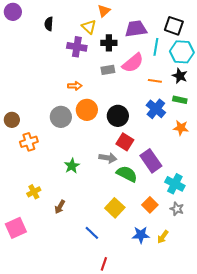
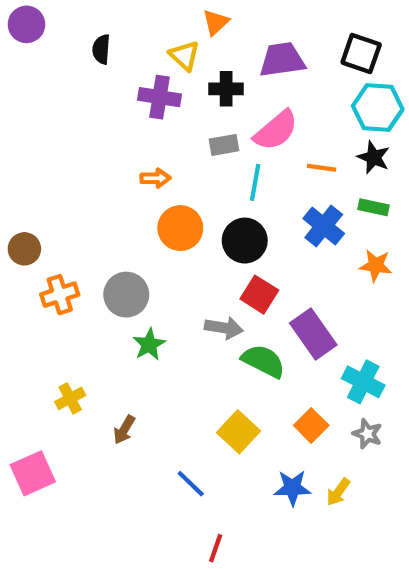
cyan line: (156, 47) -> (255, 182), moved
gray circle: (61, 117) -> (126, 295), moved

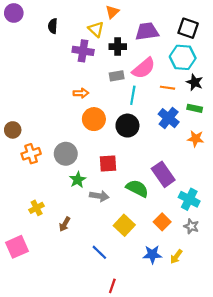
cyan hexagon: (378, 108) -> (183, 57), moved
red square: (259, 295) -> (108, 163), moved, turned -36
gray arrow: (224, 328) -> (99, 196), moved

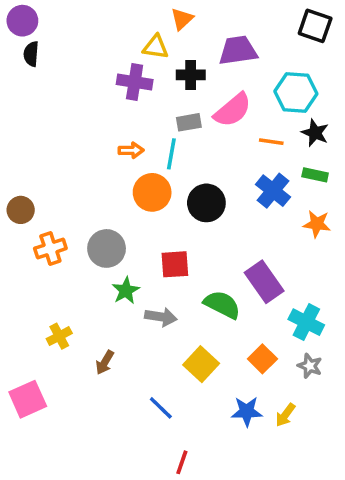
black semicircle: (53, 26) -> (31, 54), moved
black square: (188, 28) -> (315, 26), moved
yellow triangle: (96, 29) -> (156, 47), turned -35
cyan line: (133, 95) -> (171, 154), moved

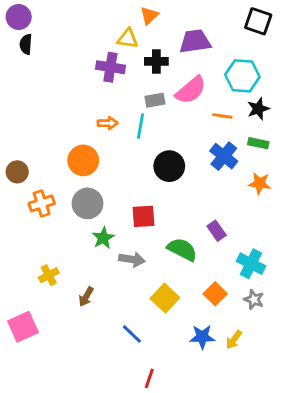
black star: (315, 133) -> (258, 109), turned 30
orange circle: (152, 192) -> (83, 160), moved
purple rectangle: (264, 282) -> (217, 231), size x0.6

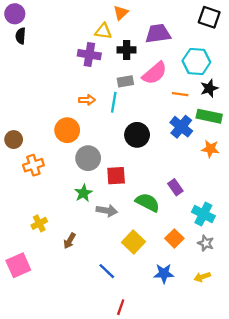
green rectangle: (258, 143) -> (209, 116), size x1.5
gray circle: (87, 203) -> (88, 158), moved
yellow arrow: (234, 340) -> (202, 277), moved, turned 35

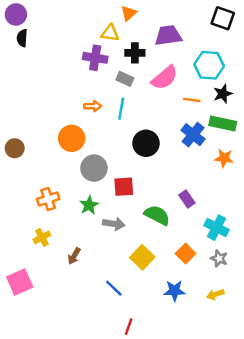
gray rectangle: (125, 81) -> (125, 79), moved, turned 35
orange cross: (33, 165) -> (48, 199), moved

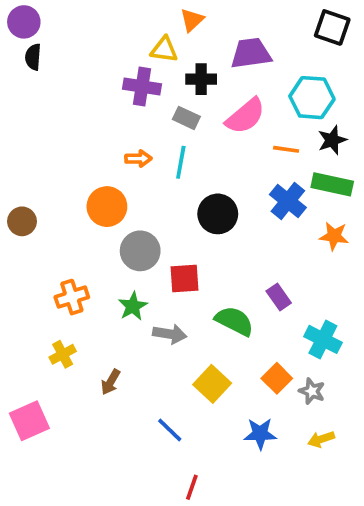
gray star: (219, 258) -> (312, 391), moved

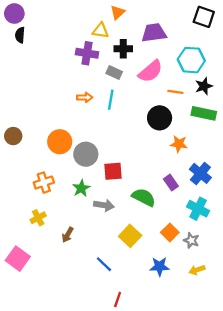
blue cross: (288, 201) -> (200, 173), moved
orange circle: (107, 207) -> (60, 142), moved
black circle: (218, 214) -> (160, 118), moved
orange star: (334, 236) -> (179, 144), moved
pink square: (29, 421) -> (18, 259), turned -30

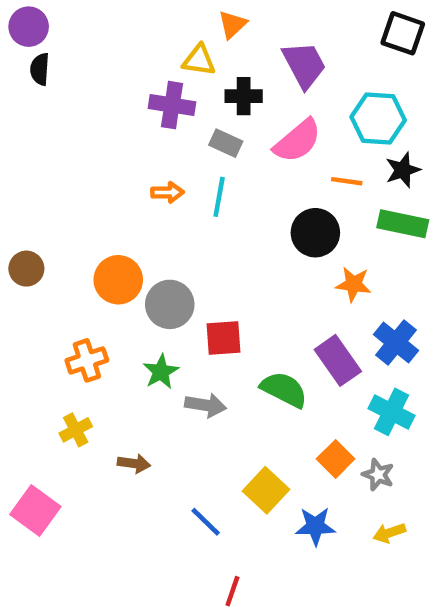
purple trapezoid: (154, 33) -> (304, 65), turned 70
purple rectangle: (171, 183) -> (338, 360), size x1.5
brown arrow: (68, 235) -> (134, 463), turned -112
yellow square: (130, 236) -> (266, 490), moved

